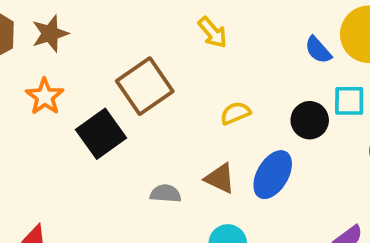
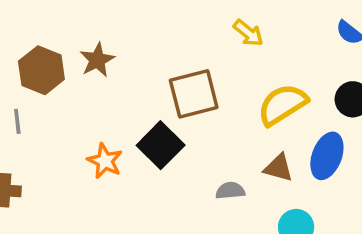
brown square: (145, 86) -> (194, 94), turned 30
orange star: (45, 97) -> (105, 161), moved
yellow semicircle: (235, 113) -> (282, 105), size x1.8

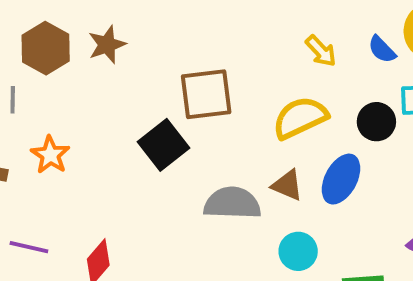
yellow arrow: (248, 33) -> (321, 51), moved
orange star: (105, 161) -> (50, 155), moved
gray semicircle: (230, 191) -> (232, 203), size x1.8

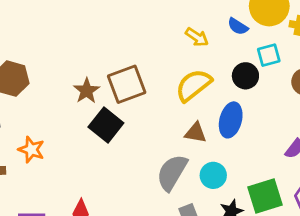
brown star: (107, 45) -> (87, 91), moved
gray semicircle: (232, 203) -> (172, 172), moved, turned -48

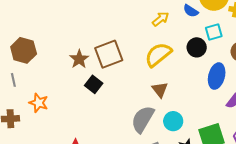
yellow arrow: (197, 37) -> (161, 19), turned -72
blue ellipse: (231, 120) -> (217, 76), moved
black square: (106, 125) -> (94, 84), size x0.7
brown triangle: (196, 133) -> (160, 90), turned 42

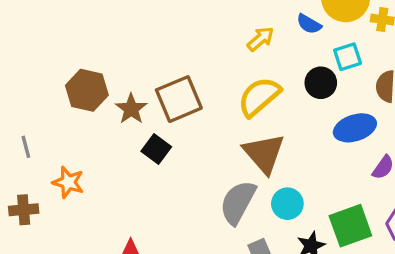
brown hexagon: (24, 50) -> (87, 90), moved
blue ellipse: (217, 76) -> (355, 128), turned 60
brown triangle: (160, 90) -> (264, 153), size x1.6

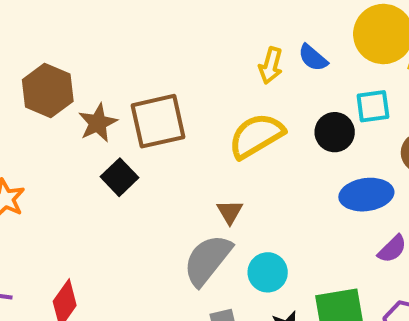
blue semicircle: (309, 24) -> (313, 58), moved
yellow arrow: (261, 39) -> (271, 66), turned 136
brown triangle: (264, 153) -> (230, 212), moved, size x0.5

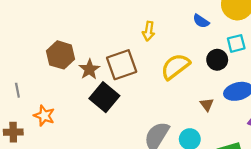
yellow arrow: (271, 66) -> (149, 31), moved
black square: (120, 177) -> (104, 97), size x1.5
brown triangle: (230, 212) -> (207, 105), moved

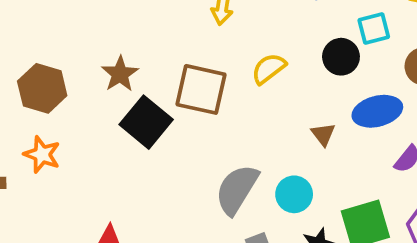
brown hexagon: (61, 55) -> (42, 88), moved
brown square: (122, 65) -> (201, 89), moved, turned 32
yellow semicircle: (175, 66) -> (269, 69), size x0.7

